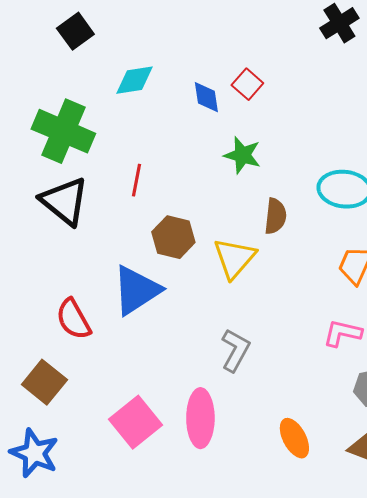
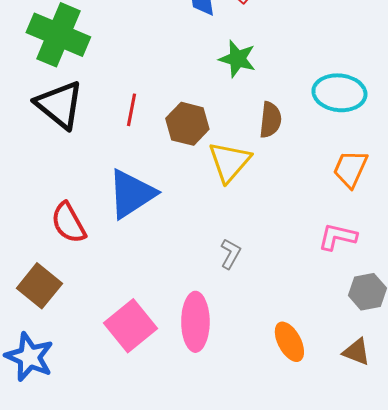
red line: (136, 180) -> (131, 110), moved
brown hexagon: (173, 237) -> (187, 124), moved
gray L-shape: (235, 350) -> (230, 254), size x0.7

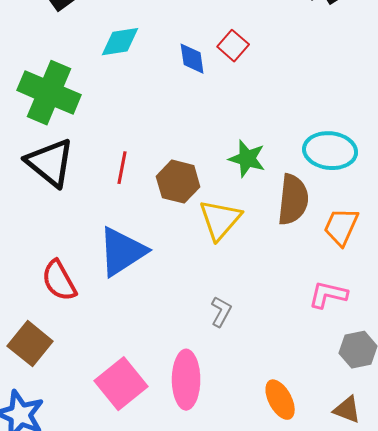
green star: (237, 59) -> (247, 159), moved
brown semicircle: (270, 120) -> (293, 200), moved, size x1.4

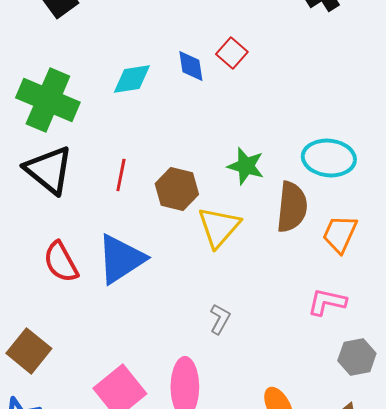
cyan diamond: (120, 42) -> (132, 79), moved
red semicircle: (59, 281) -> (61, 262), moved

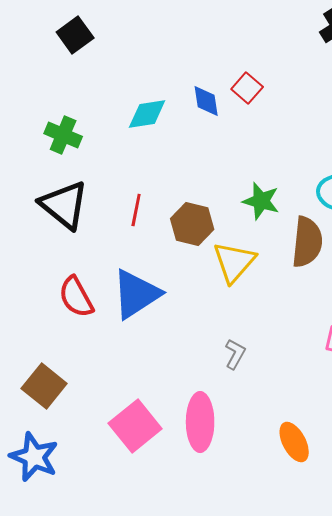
green cross: (48, 100) -> (63, 135), size x0.6

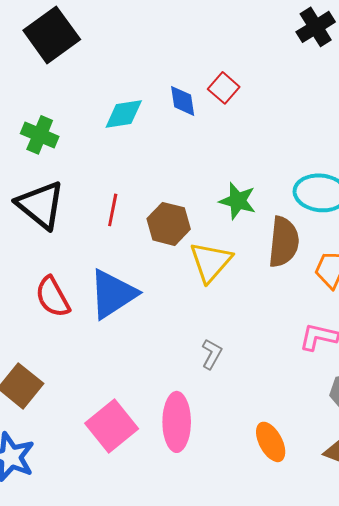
black square: (75, 35) -> (52, 35), size x1.5

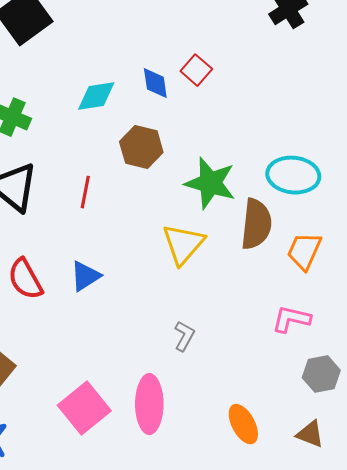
green star: (238, 201) -> (210, 183), size x1.4
brown hexagon: (169, 224) -> (141, 147), moved
blue triangle: (113, 294) -> (85, 276), size x0.6

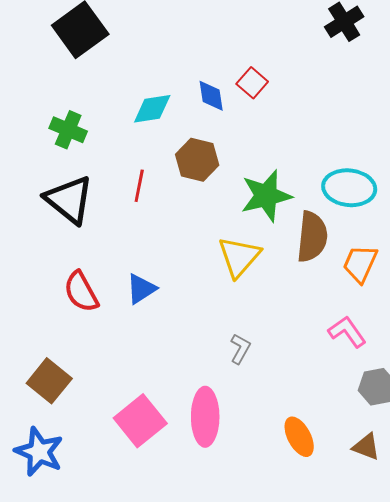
green star: (210, 183) -> (266, 196), turned -30
red line: (85, 192) -> (139, 186), moved
pink L-shape: (291, 319) -> (347, 332), turned 42

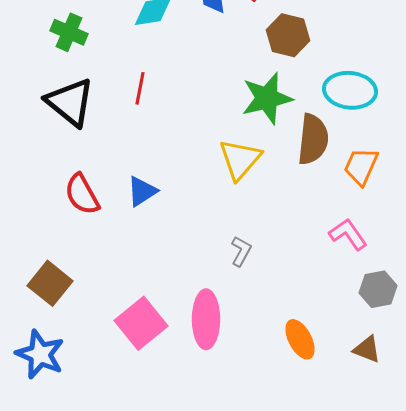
brown hexagon: (197, 160) -> (288, 35), moved

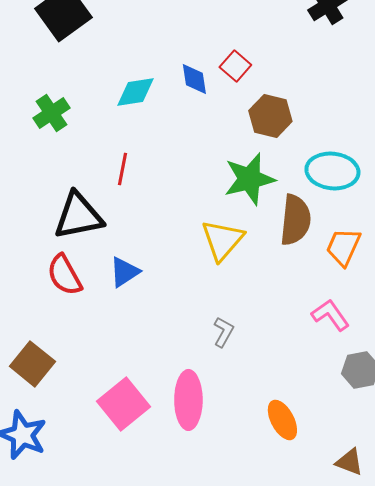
green cross: (69, 32) -> (51, 113), turned 33
black triangle: (70, 102) -> (78, 216), moved, turned -50
brown triangle: (367, 349) -> (349, 462), moved

